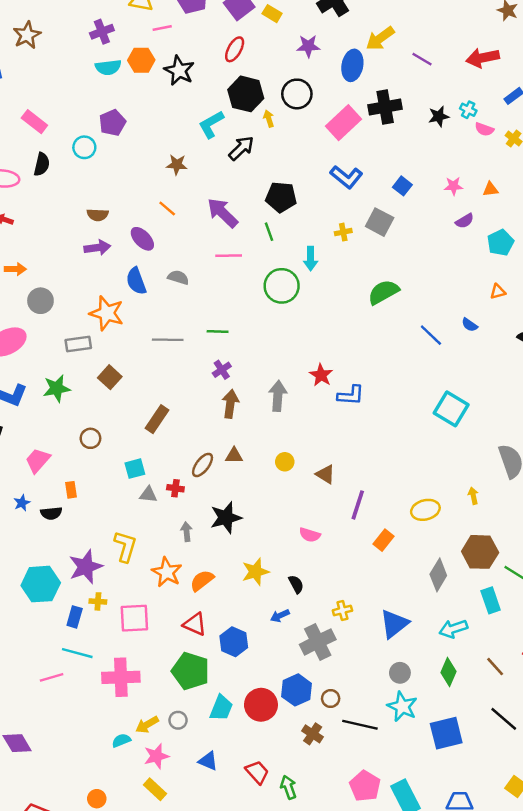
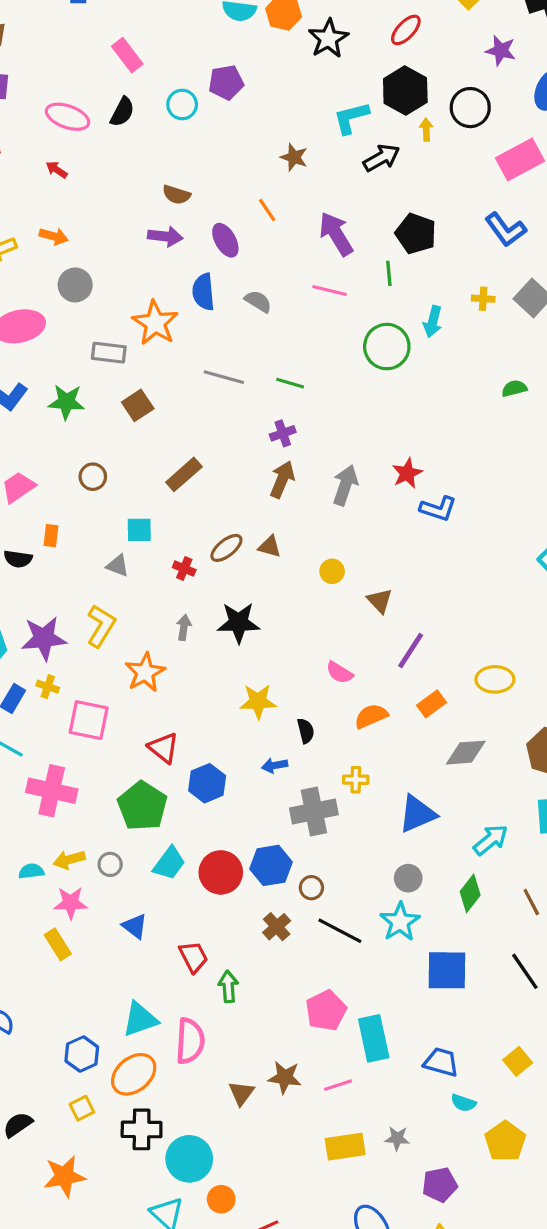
green semicircle: (383, 292) -> (514, 388), size x0.6
gray triangle: (148, 495) -> (118, 566), moved
gray diamond: (438, 575) -> (466, 753), moved, turned 40
orange semicircle: (202, 581) -> (371, 716), moved
cyan arrow: (453, 629) -> (491, 840), turned 144

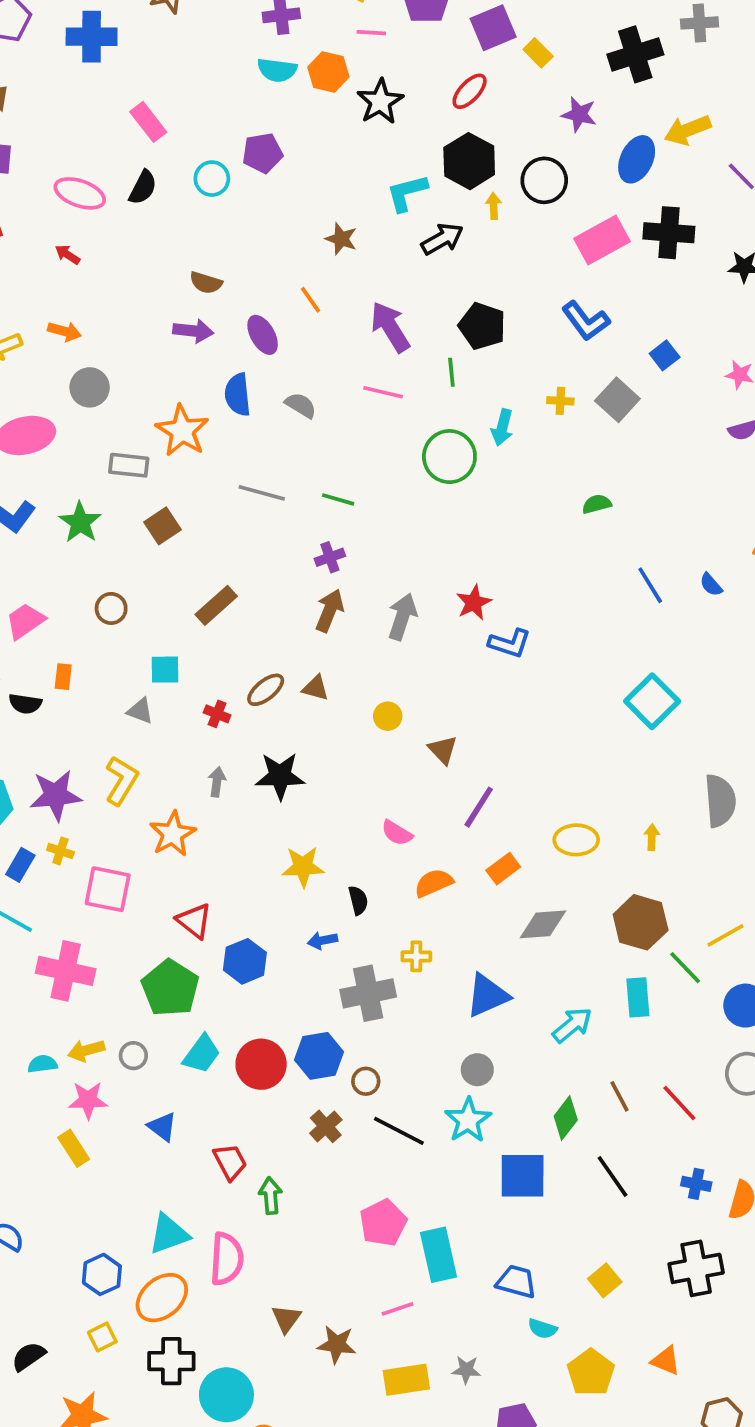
green star: (66, 402) -> (80, 522), turned 30
green diamond: (470, 893) -> (566, 1118), moved
brown star: (285, 1077) -> (337, 1344), moved

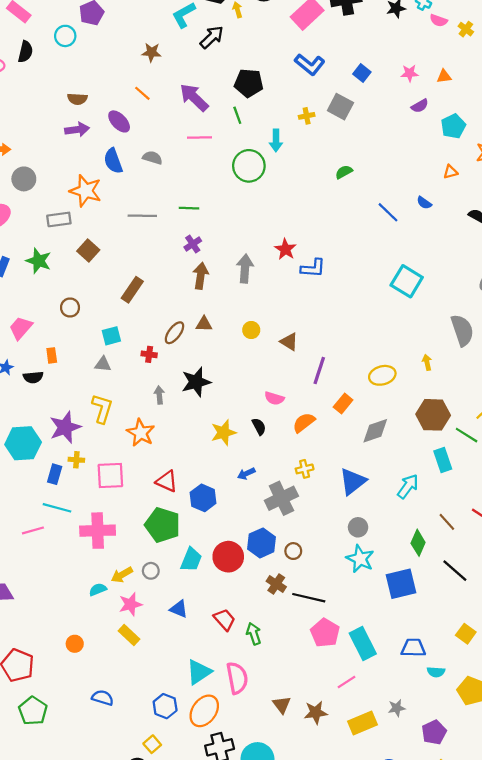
black semicircle: (358, 900) -> (259, 426), moved
black line: (399, 1131) -> (309, 598), moved
yellow square: (102, 1337) -> (152, 744), moved

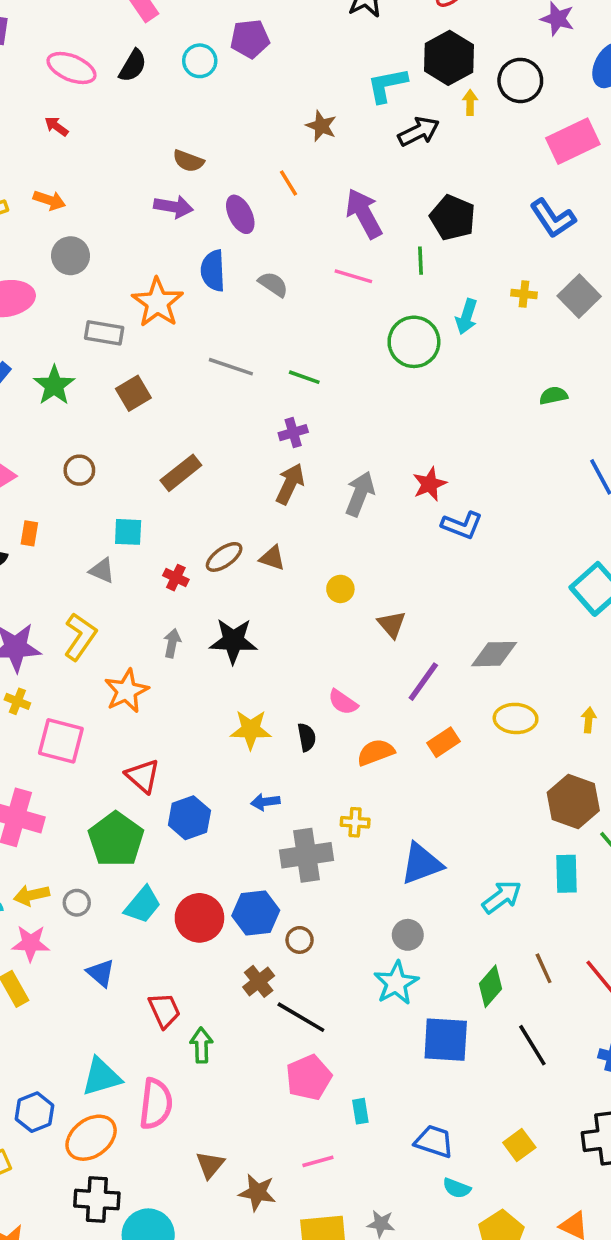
gray diamond: (375, 431) -> (494, 654), moved
cyan rectangle: (363, 643) -> (360, 1111), size x0.5

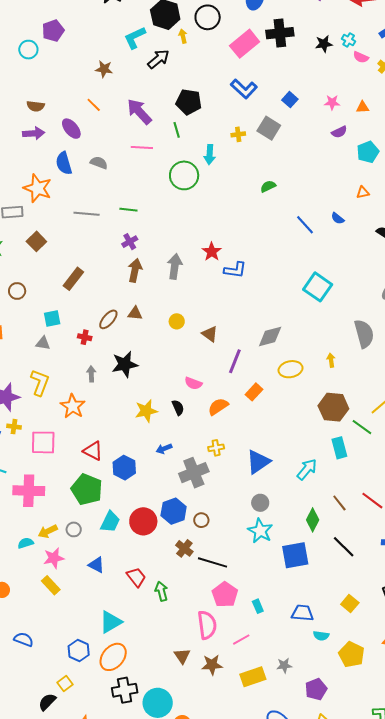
pink semicircle: (156, 1104) -> (207, 625), moved

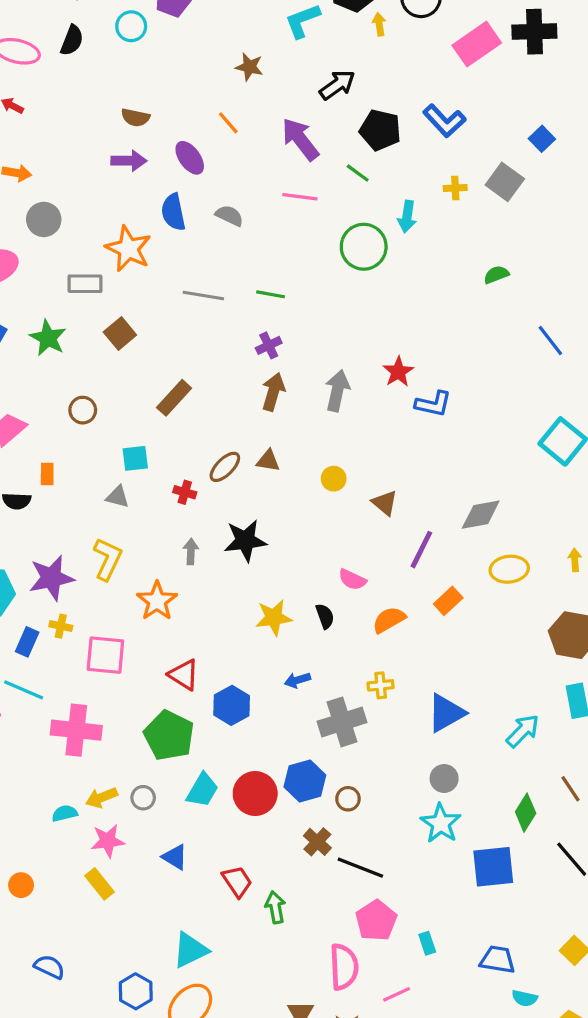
black arrow: (158, 59) -> (337, 85), moved
blue L-shape: (244, 89) -> (444, 121), moved
green line: (177, 130) -> (358, 173), turned -42

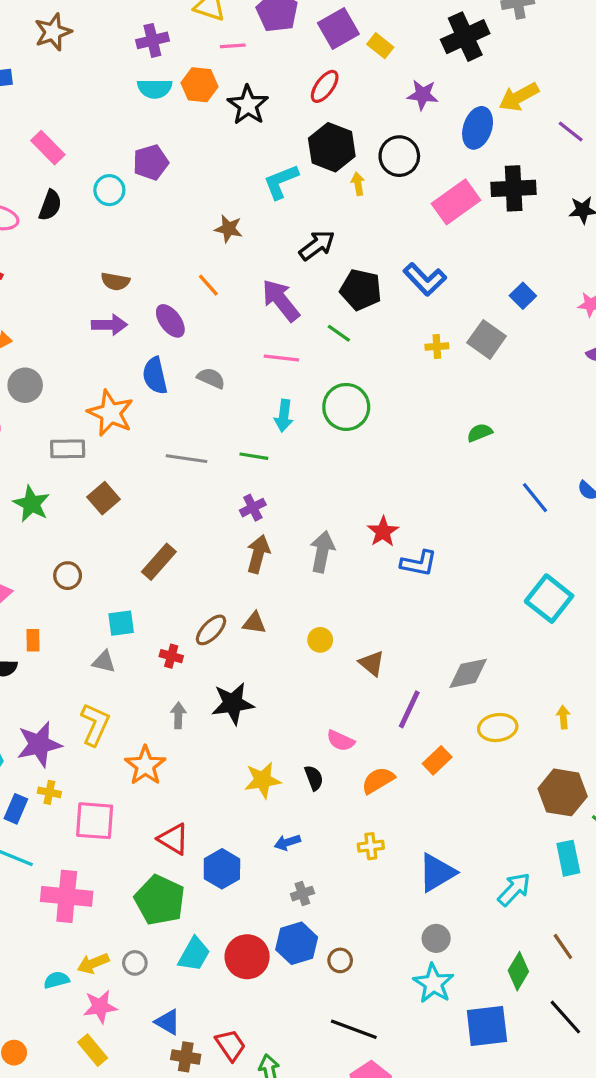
cyan arrow: (407, 217) -> (284, 416), moved
gray cross: (342, 722) -> (302, 894), moved, size x0.5
brown cross: (317, 842) -> (186, 1057), moved, turned -32

